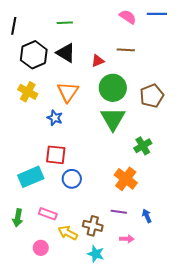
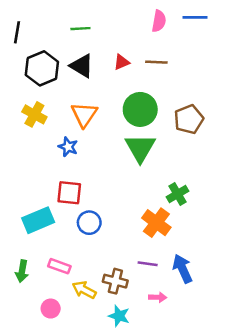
pink semicircle: (128, 17) -> (159, 21), turned 66
red triangle: (98, 61) -> (122, 62), moved
green cross: (143, 146) -> (178, 194), moved
blue arrow: (147, 216) -> (183, 269), size x1.6

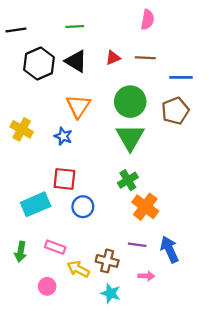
blue line: (195, 17) -> (181, 77), moved
black line: (17, 32) -> (16, 30), turned 72
yellow cross: (34, 114) -> (22, 129), moved
green cross: (178, 194) -> (128, 180), moved

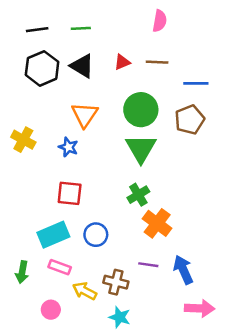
black line: (16, 30) -> (37, 30), moved
cyan rectangle: (36, 204) -> (53, 235), moved
blue circle: (83, 207) -> (96, 235), moved
pink arrow: (146, 276) -> (200, 308), moved, size x1.6

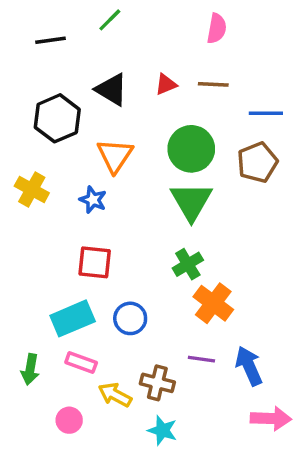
green line: (81, 28) -> (110, 20), moved, turned -42
black hexagon: (42, 68) -> (57, 118), moved

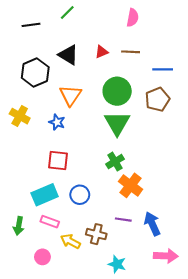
cyan star: (162, 430) -> (117, 264), moved

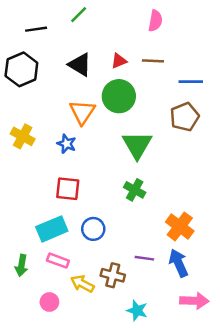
black hexagon: (35, 72) -> (21, 69), moved
green circle: (117, 91) -> (119, 96), moved
green cross: (115, 162) -> (135, 190), turned -30
orange cross: (131, 185) -> (180, 226), moved

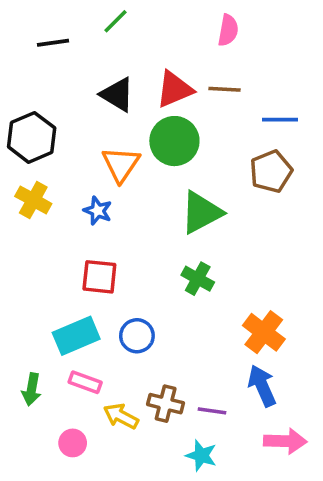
red triangle: (119, 61) -> (174, 89), size x1.6
black hexagon: (21, 69) -> (32, 137), moved
green triangle: (137, 145) -> (201, 212), turned 32
purple line: (144, 258) -> (212, 411), moved

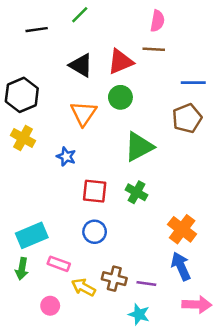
brown line: (224, 89) -> (154, 49), moved
green circle: (174, 141) -> (120, 97), size x0.7
blue star: (98, 211) -> (66, 157), moved
red square: (99, 277) -> (95, 191), moved
cyan rectangle: (76, 336) -> (32, 235), moved

